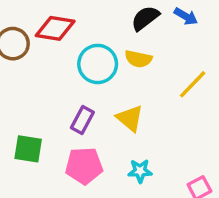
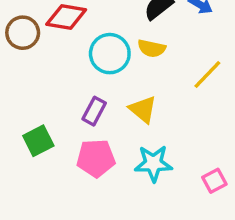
green square: (28, 149) -> (38, 141), turned -36
cyan star: (140, 171) -> (153, 163), size x1.5

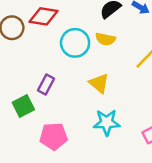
purple rectangle: (94, 111) -> (46, 85), moved
pink pentagon: (96, 158) -> (54, 136), moved

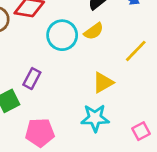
yellow semicircle: (105, 39) -> (94, 31), turned -48
yellow triangle: (99, 83) -> (103, 83), moved, turned 50

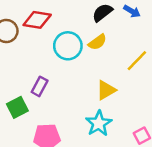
cyan star: (95, 118) -> (99, 123), turned -30

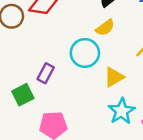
cyan circle: (68, 46) -> (85, 53), moved
cyan star: (99, 123) -> (122, 111), moved

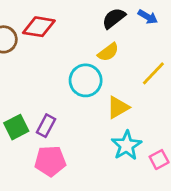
purple rectangle: (46, 73) -> (46, 126), moved

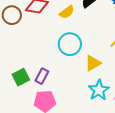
yellow semicircle: (108, 52) -> (67, 12), moved

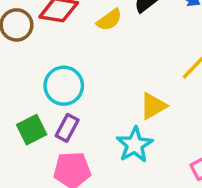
cyan circle: (70, 44) -> (64, 86), moved
cyan star: (99, 90) -> (135, 145), moved

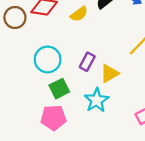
purple rectangle: (67, 128) -> (87, 62), moved
green square: (32, 130) -> (59, 89), moved

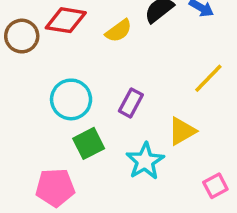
yellow triangle: (109, 73) -> (182, 131), moved
pink pentagon: (53, 118) -> (55, 188), moved

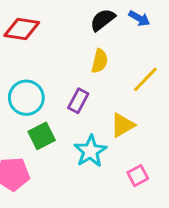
yellow semicircle: (119, 31) -> (100, 61), moved, turned -40
pink square: (215, 186) -> (138, 176), moved

